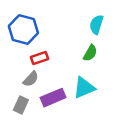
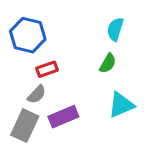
cyan triangle: (84, 88) -> (121, 105), moved
gray rectangle: (21, 105) -> (25, 126), size x1.5

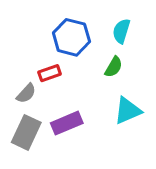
blue hexagon: (28, 35) -> (71, 37), moved
gray semicircle: (37, 94) -> (26, 93), moved

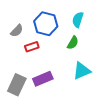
gray semicircle: (26, 93) -> (17, 31), moved

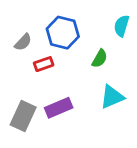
cyan semicircle: (78, 20) -> (122, 26), moved

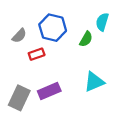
green semicircle: (100, 59) -> (86, 39), moved

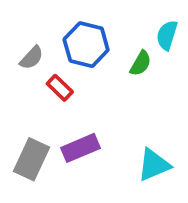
red rectangle: (37, 54) -> (60, 88), turned 63
cyan triangle: (94, 82) -> (154, 165), moved

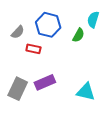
red rectangle: (60, 88) -> (33, 49), turned -32
cyan triangle: (154, 165) -> (86, 92), turned 36

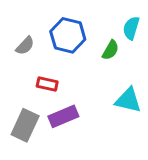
red rectangle: (33, 49) -> (47, 84), moved
cyan triangle: (86, 92) -> (128, 100), moved

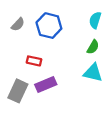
gray semicircle: (25, 46) -> (18, 24), moved
green semicircle: (111, 50) -> (93, 47), moved

